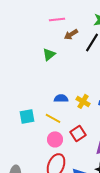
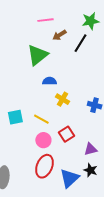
green triangle: (49, 54) -> (37, 55), size x1.6
blue semicircle: (61, 98) -> (49, 81), moved
yellow cross: (83, 101) -> (62, 99), moved

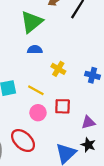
blue semicircle: (49, 81) -> (35, 50), moved
red square: (66, 134) -> (63, 106), turned 35
red ellipse: (44, 166) -> (23, 141), moved, turned -70

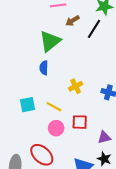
blue semicircle: (35, 50) -> (44, 68), moved, turned -88
yellow cross: (58, 69) -> (76, 86), turned 32

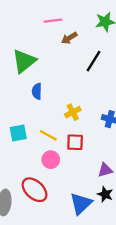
black line: (94, 29) -> (94, 61), moved
green triangle: (50, 41) -> (24, 61), moved
red square: (80, 122) -> (75, 142), moved

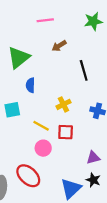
brown arrow: (69, 38) -> (59, 46), moved
black line: (94, 61) -> (84, 70), moved, turned -48
cyan square: (18, 133) -> (12, 110), moved

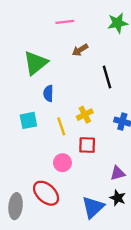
yellow line: (41, 126) -> (61, 126), moved, turned 42

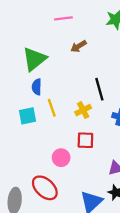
black line: (107, 77) -> (99, 89), moved
blue semicircle: (48, 93) -> (37, 87), moved
yellow line: (61, 126) -> (52, 108), moved

